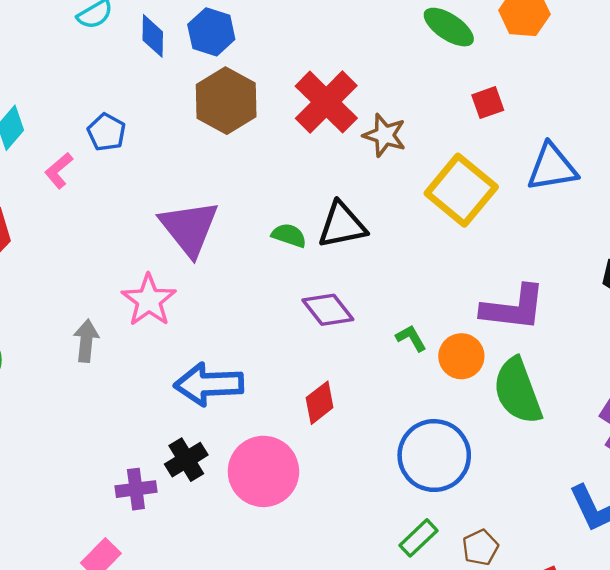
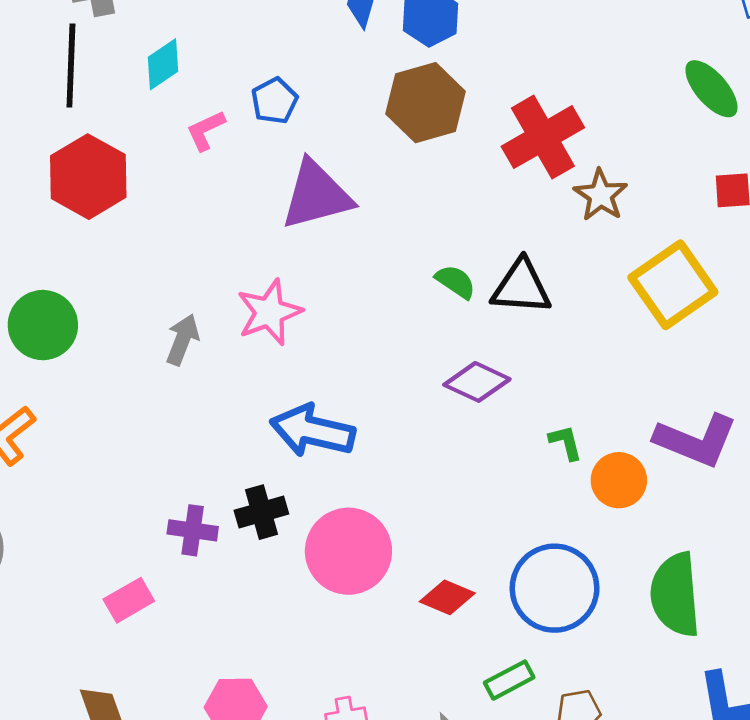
purple triangle: (189, 228) -> (316, 195), moved, turned 38
purple diamond: (328, 310) -> (477, 382), turned -42
green semicircle: (518, 391) -> (675, 595), moved
red diamond: (320, 403) -> (447, 597), moved, turned 45

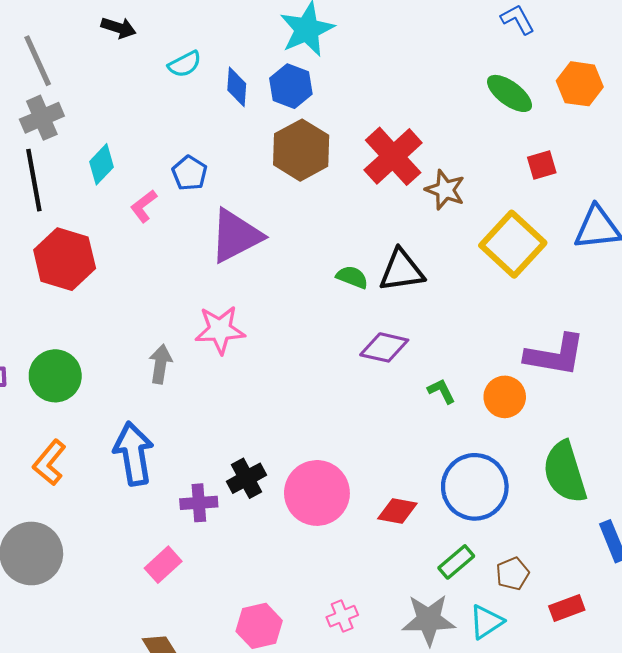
pink star: (269, 312) -> (220, 330), turned 30
blue arrow: (313, 431) -> (134, 454), moved, turned 80
green L-shape: (566, 442) -> (441, 391), moved

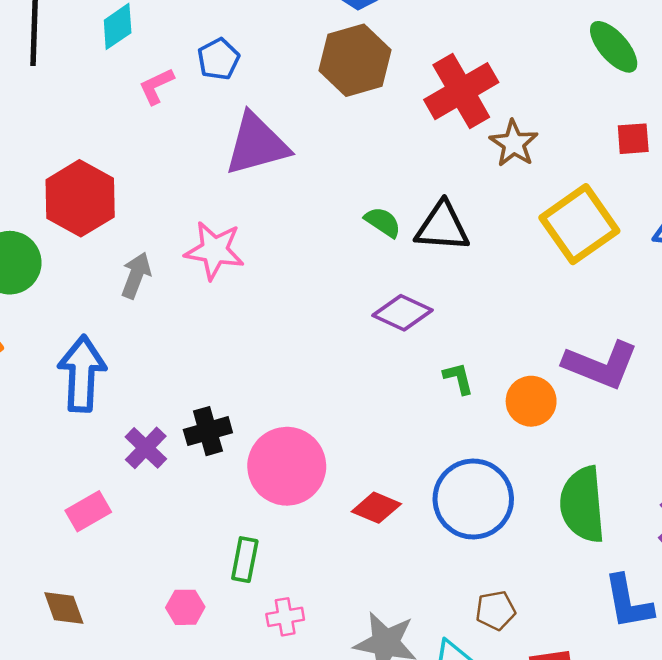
red hexagon: (65, 259) -> (80, 198), moved
purple cross: (199, 503) -> (146, 448), turned 36
green rectangle: (456, 562) -> (245, 560), moved, turned -51
pink hexagon: (259, 626) -> (185, 607), size x0.7

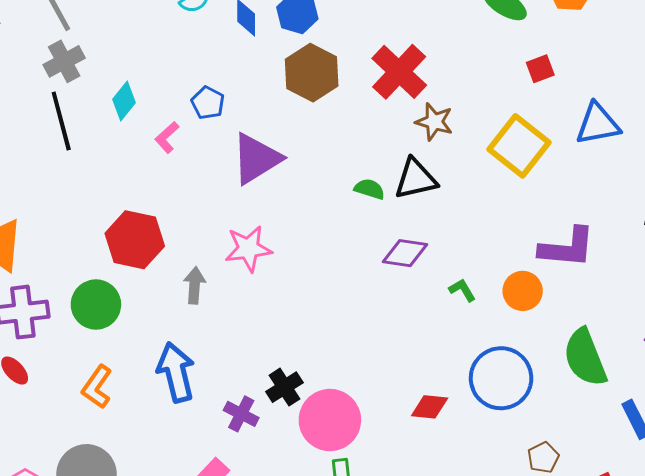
brown star: (514, 143) -> (434, 122), moved
pink circle: (287, 466) -> (330, 420), moved

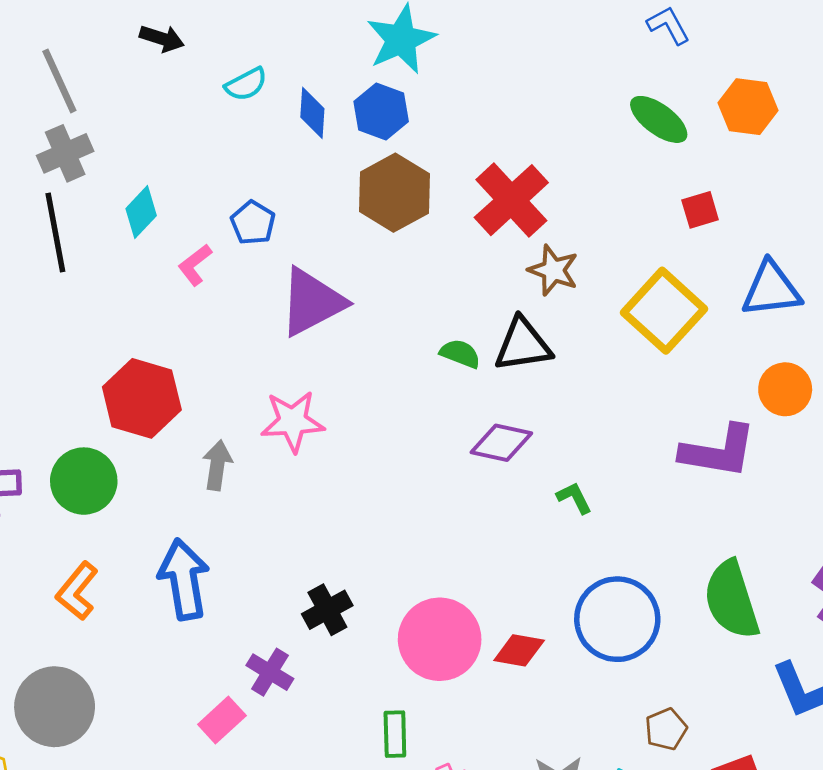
orange circle: (523, 291) -> (785, 389), moved
purple cross: (241, 414) -> (270, 672), moved
pink circle: (330, 420) -> (440, 639), moved

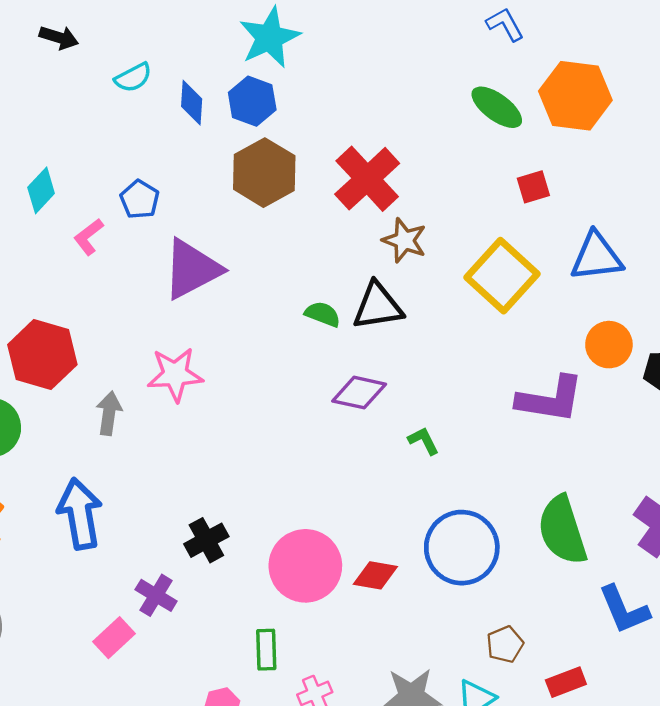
orange hexagon: (748, 107) -> (575, 96), size x1.4

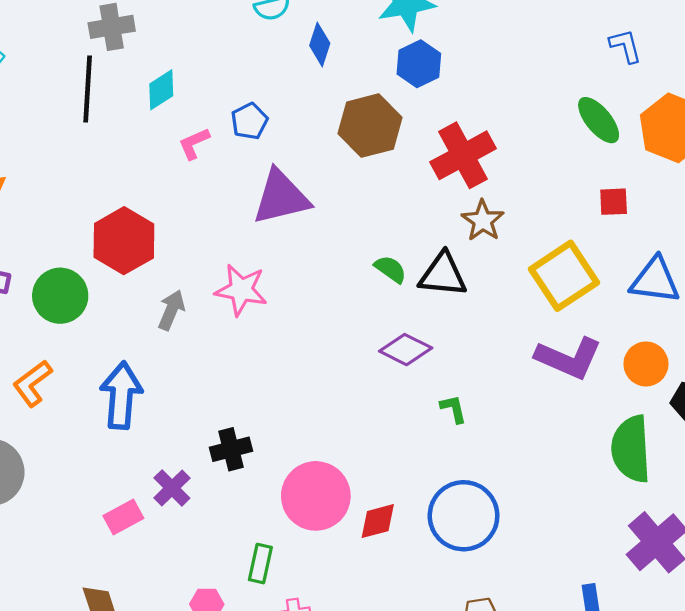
blue hexagon: (252, 101) -> (419, 64), moved
purple L-shape: (550, 399) -> (569, 358), moved
green semicircle: (562, 530) -> (631, 449), moved
red diamond: (375, 575) -> (378, 521), turned -39

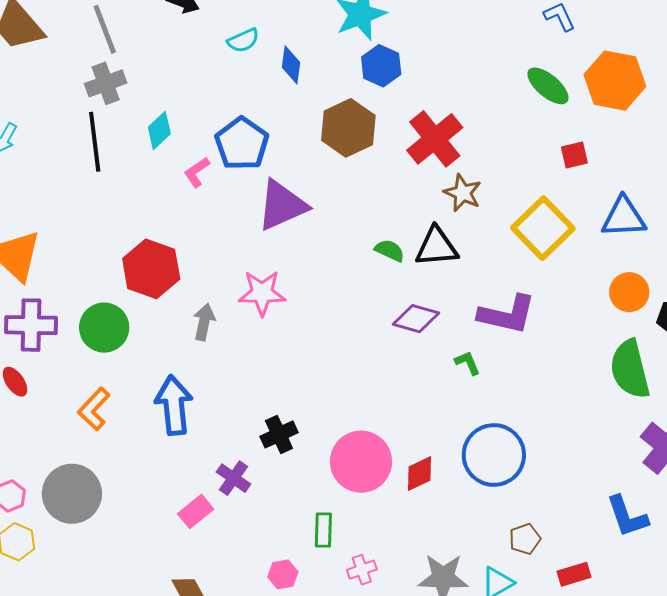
blue pentagon: (249, 121) -> (242, 144), size x1.6
purple L-shape: (569, 358) -> (507, 314), moved

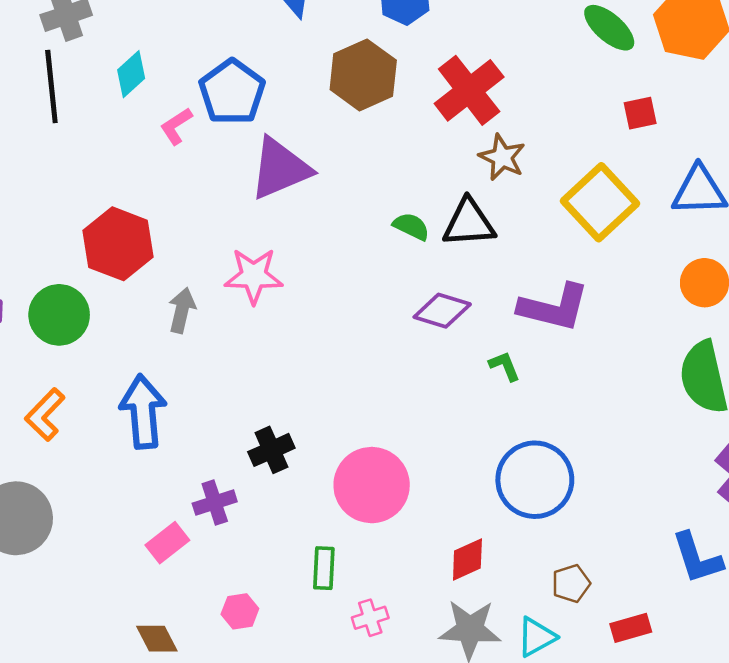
red diamond: (419, 474) -> (467, 560), moved
purple cross: (233, 478) -> (215, 503), turned 36
pink hexagon: (283, 574) -> (240, 611), moved

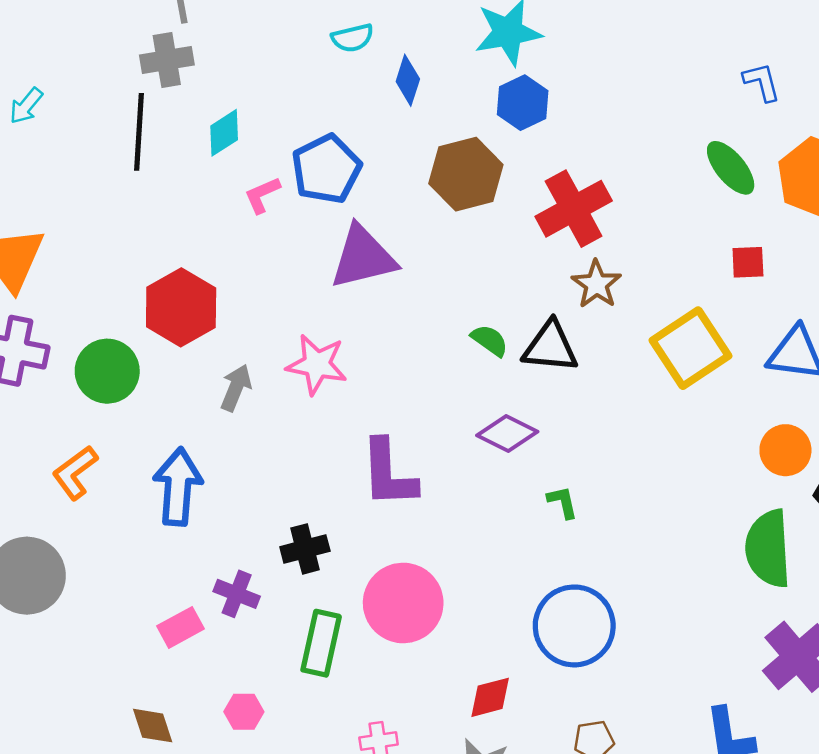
purple L-shape: (554, 307) -> (388, 474), moved, turned 64
purple cross: (215, 503) -> (237, 594), turned 30
green rectangle: (324, 568) -> (321, 643), moved, size x1.4

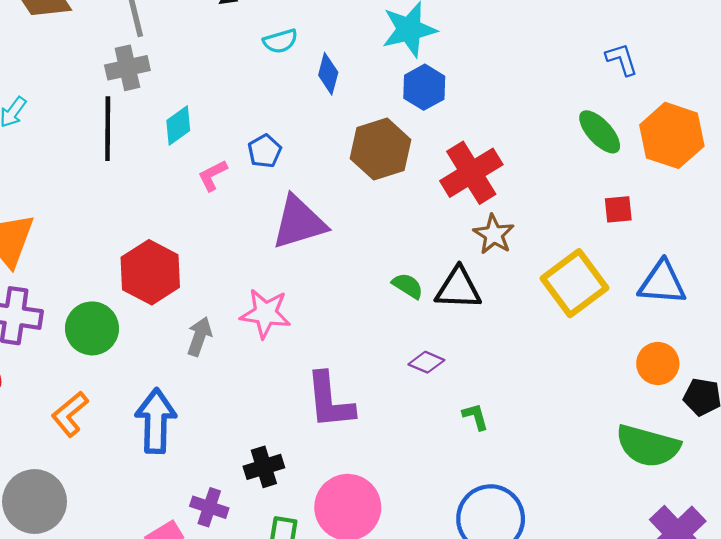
blue pentagon: (326, 169) -> (265, 151), size x0.6
purple diamond: (507, 434) -> (426, 362), size x0.7
green semicircle: (768, 549) -> (648, 446), turned -68

